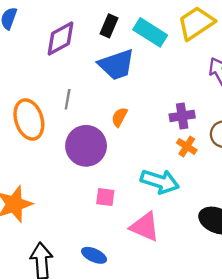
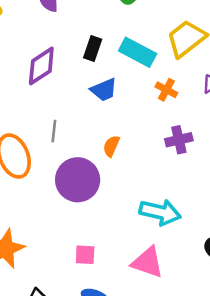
blue trapezoid: (116, 65) -> (104, 90), size x0.7
orange cross: (187, 146) -> (166, 90), moved
pink square: (105, 197) -> (85, 255), moved

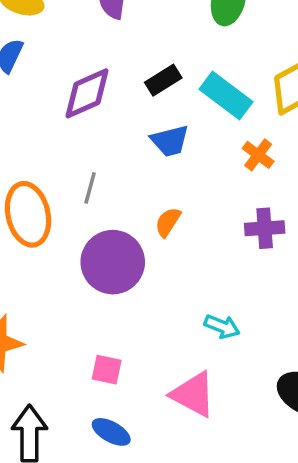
black rectangle: (93, 49) -> (163, 80), turned 30
cyan arrow: (160, 212) -> (222, 326), size x0.6

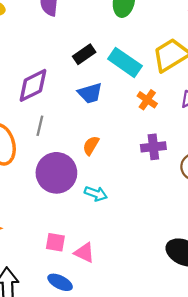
purple diamond: (87, 93) -> (33, 85), moved
cyan arrow: (222, 326) -> (96, 194), moved
pink triangle: (193, 394) -> (84, 253), moved, size x0.7

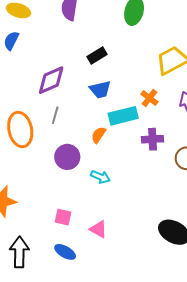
cyan rectangle: (125, 62) -> (123, 116), moved, turned -52
purple circle: (56, 173) -> (67, 157), size x0.7
pink triangle: (84, 253) -> (98, 229), moved

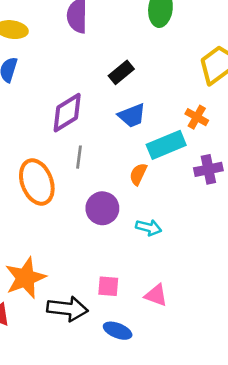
black arrow: (19, 252) -> (67, 309), moved, turned 104

